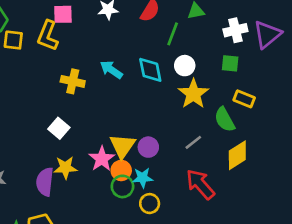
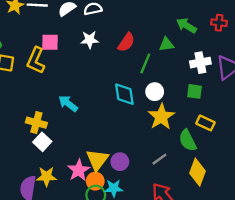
cyan arrow: (111, 70) -> (68, 103), moved
yellow cross: (73, 81) -> (36, 123), moved
yellow diamond: (237, 155) -> (197, 172), turned -40

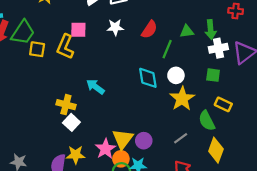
green arrow: (186, 26) -> (211, 29), moved, turned -126

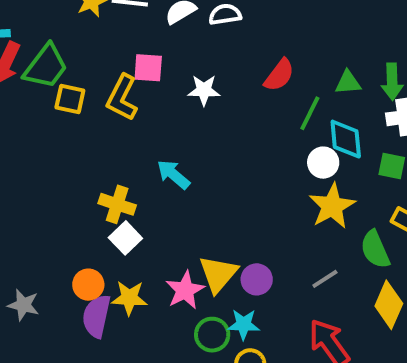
white star: (115, 27) -> (204, 90), moved
cyan diamond: (148, 78) -> (346, 139), moved
orange circle: (121, 159) -> (88, 285), moved

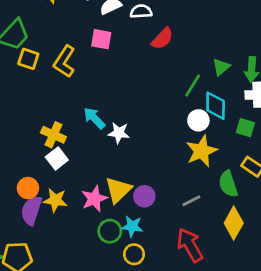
pink square: (148, 68) -> (101, 39), moved
red semicircle: (279, 75) -> (162, 39), moved
green triangle: (348, 83) -> (221, 67), turned -42
white star: (204, 90) -> (119, 133), moved

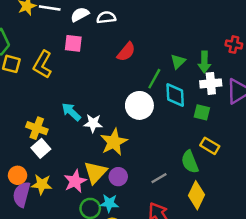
red semicircle: (162, 39) -> (126, 52), moved
white circle: (198, 120) -> (139, 105), moved, size x1.5
yellow star: (202, 151) -> (114, 142), moved

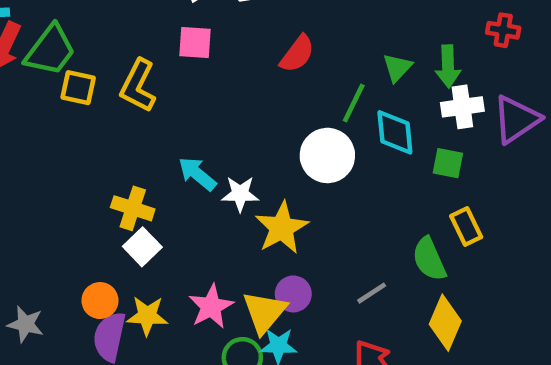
yellow rectangle: (210, 146) -> (466, 227), turned 36
yellow triangle: (95, 172) -> (265, 312), moved

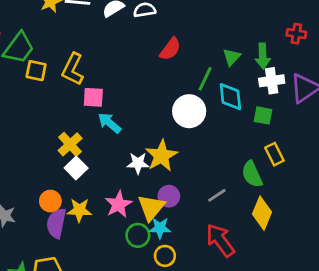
pink square: (195, 43) -> (93, 97), moved
white star: (240, 194) -> (138, 163), moved
yellow cross: (133, 208) -> (70, 144), turned 30

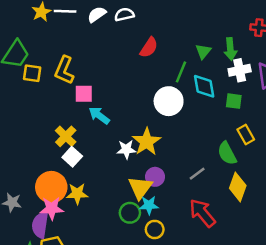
orange circle: (50, 201) -> (51, 187), size x1.6
pink star: (118, 204) -> (52, 208), moved, turned 30
purple semicircle: (56, 223) -> (40, 225), moved

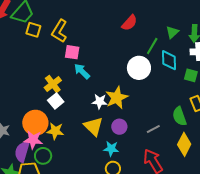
yellow triangle: (140, 188) -> (93, 126), moved, turned -30
green circle: (130, 213) -> (43, 156), moved

